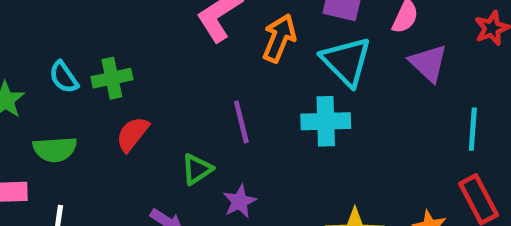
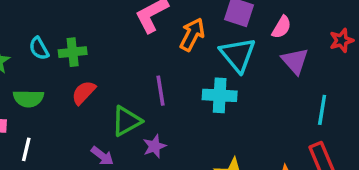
green triangle: (197, 169) -> (127, 121), size x1.4

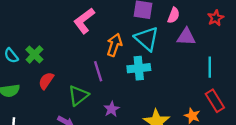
orange arrow: (192, 34) -> (114, 45), moved
green cross: (73, 52) -> (34, 54), turned -30
purple triangle: (295, 61) -> (186, 37), turned -36
purple star: (154, 146) -> (112, 109), moved

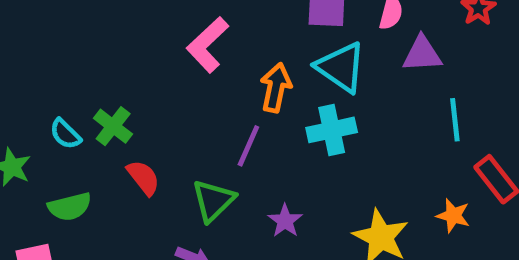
cyan line: (210, 67) -> (455, 120), moved
purple line: (98, 71) -> (248, 146), turned 48
red semicircle: (46, 81) -> (143, 178), turned 114

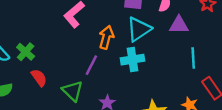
cyan triangle: (341, 67) -> (139, 29), turned 48
green triangle: (213, 201) -> (73, 91), turned -35

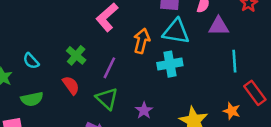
cyan triangle: (139, 29) -> (176, 32), turned 44
green cross: (26, 52) -> (76, 55), moved
purple line: (91, 65) -> (109, 68), moved

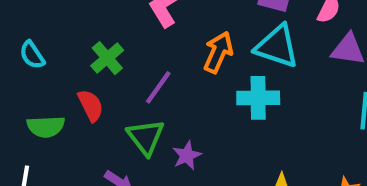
green semicircle: (32, 99) -> (46, 127), moved
purple star: (144, 110) -> (187, 155), moved

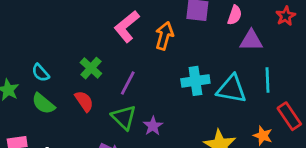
cyan triangle: (277, 46) -> (232, 89), moved
orange arrow: (218, 52) -> (164, 36), moved
green semicircle: (46, 127) -> (43, 104), moved, turned 50

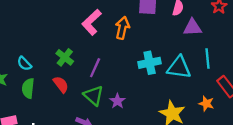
green semicircle: (43, 104) -> (28, 88), turned 60

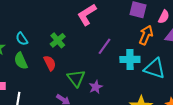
orange arrow: (122, 28) -> (146, 35), moved
purple line: (95, 68) -> (104, 46), moved
green semicircle: (28, 88) -> (21, 61), turned -42

